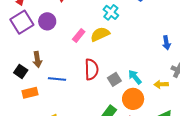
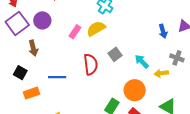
brown arrow: (37, 59) -> (33, 48), moved
cyan arrow: (135, 77) -> (142, 61), moved
gray square: (114, 79) -> (115, 54), moved

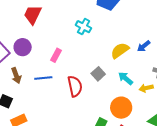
yellow semicircle: (96, 29) -> (120, 51), moved
blue arrow: (163, 31) -> (144, 46), turned 72
blue line: (57, 77) -> (43, 78), moved

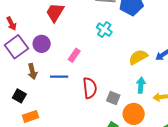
gray square: (98, 74) -> (113, 98), moved, turned -32
cyan arrow: (125, 78) -> (141, 85), turned 49

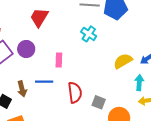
pink rectangle: (74, 55) -> (59, 60), turned -32
brown arrow: (32, 71) -> (22, 89), moved
cyan arrow: (141, 85) -> (139, 83), moved

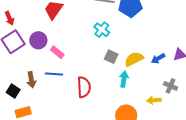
pink rectangle: (59, 60) -> (57, 52), moved, turned -56
cyan arrow: (139, 83) -> (124, 79), moved
gray square: (99, 102) -> (111, 57), moved

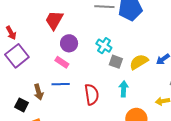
cyan cross: (102, 30) -> (104, 46), moved
purple circle: (38, 40) -> (69, 43), moved
cyan arrow: (124, 79) -> (124, 89), moved

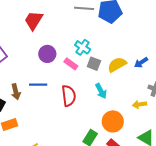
purple circle: (69, 43) -> (47, 54), moved
pink rectangle: (62, 62) -> (71, 64), moved
cyan arrow: (124, 89) -> (101, 91), turned 147

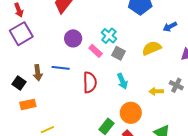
blue arrow: (141, 63) -> (170, 27), moved
yellow semicircle: (117, 65) -> (152, 48), moved
yellow arrow: (139, 104) -> (156, 91), moved

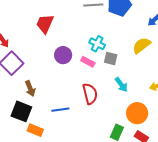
blue line: (61, 68) -> (60, 110), moved
brown arrow: (38, 73) -> (30, 88), moved
black square: (19, 83) -> (21, 111), size x1.5
orange rectangle: (28, 104) -> (35, 130), turned 49

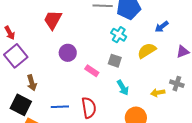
cyan cross: (97, 44) -> (119, 35), moved
pink rectangle: (88, 62) -> (92, 71), moved
red semicircle: (90, 94) -> (89, 108), moved

